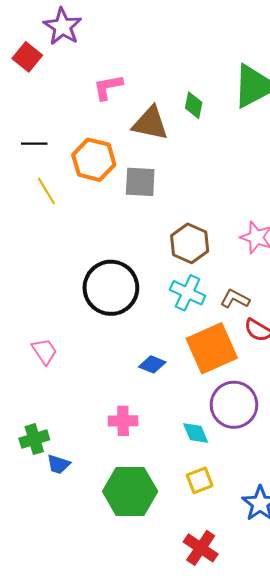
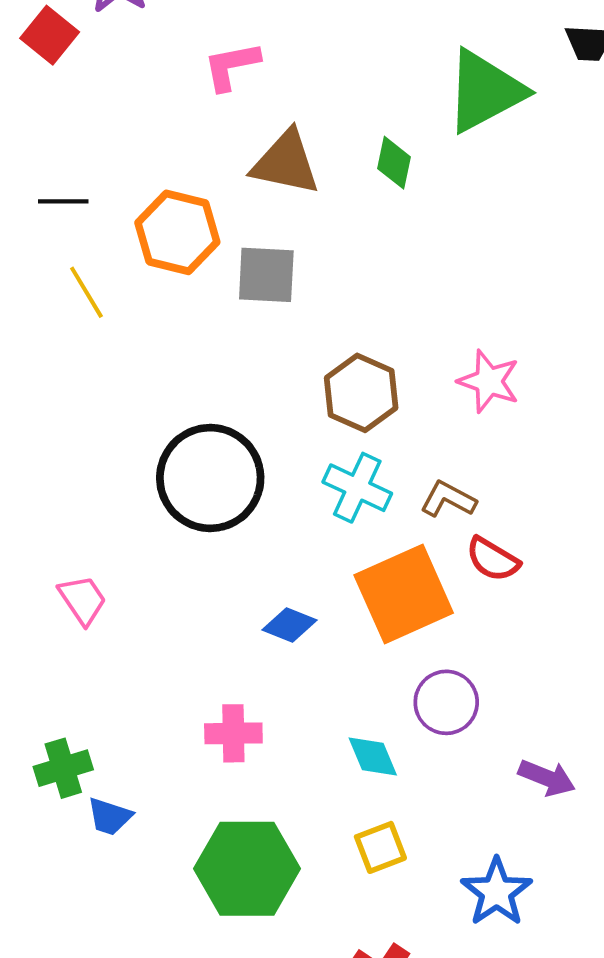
pink L-shape: (108, 87) -> (232, 66), moved
green diamond: (194, 105) -> (394, 163), moved
purple circle: (234, 405) -> (446, 702), size x0.7

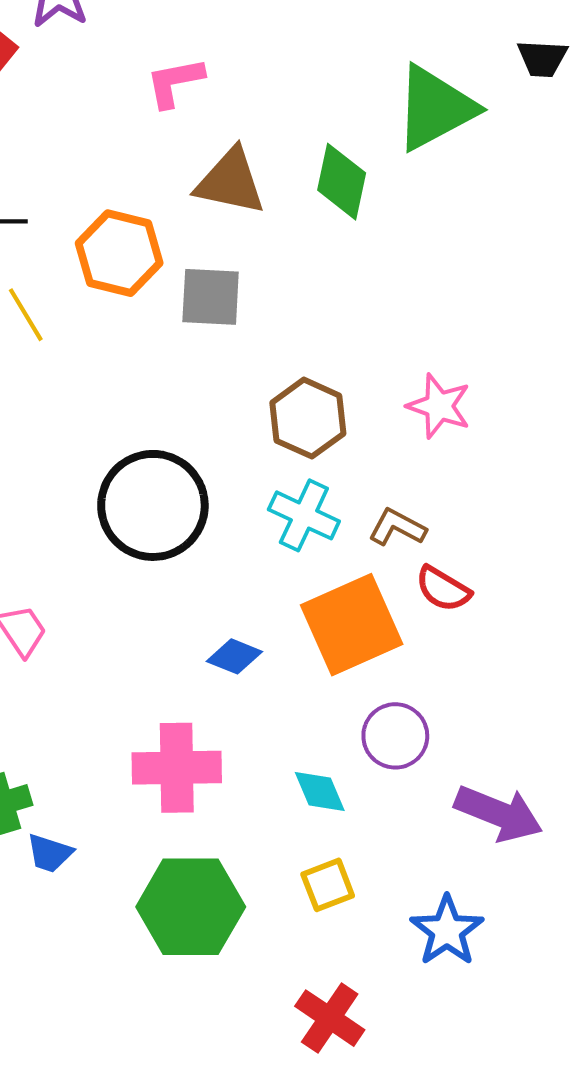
green diamond: (394, 163) -> (342, 182), size x1.4
pink cross: (233, 733) -> (177, 768), size x1.5
purple arrow: (547, 778) -> (499, 813), size x1.5

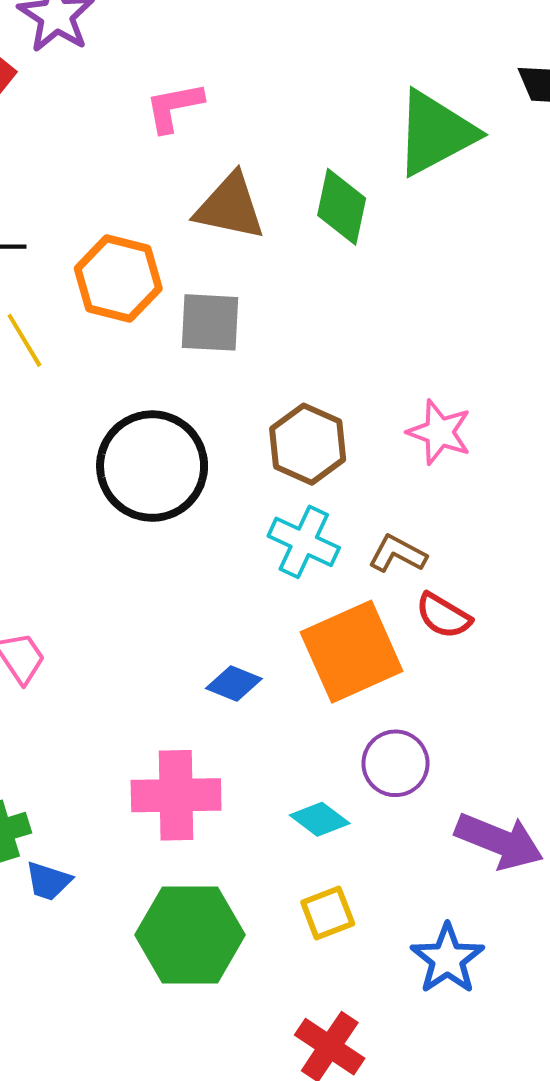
black circle: (153, 505) -> (152, 466), moved
cyan diamond: (320, 792) -> (320, 819), turned -30

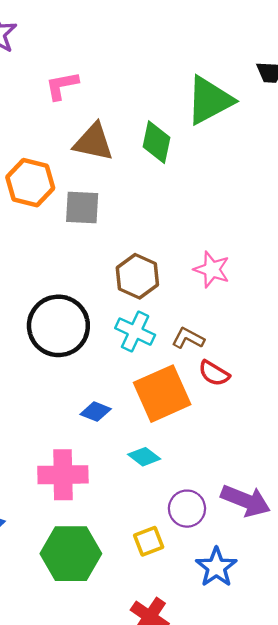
black circle: (152, 466) -> (58, 326), moved
purple circle: (395, 763) -> (187, 509), moved
cyan diamond: (320, 819) -> (144, 457), moved

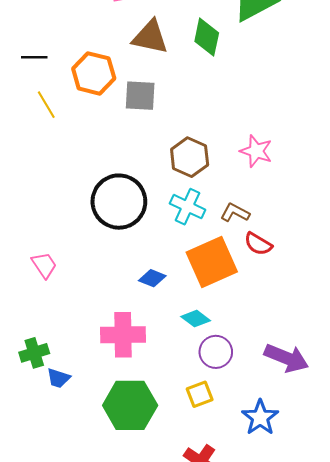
purple circle: (187, 509) -> (216, 352), moved

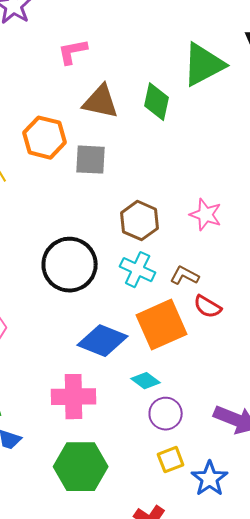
blue diamond: (152, 278) -> (103, 341), size x1.8
yellow square: (200, 394) -> (171, 460), moved

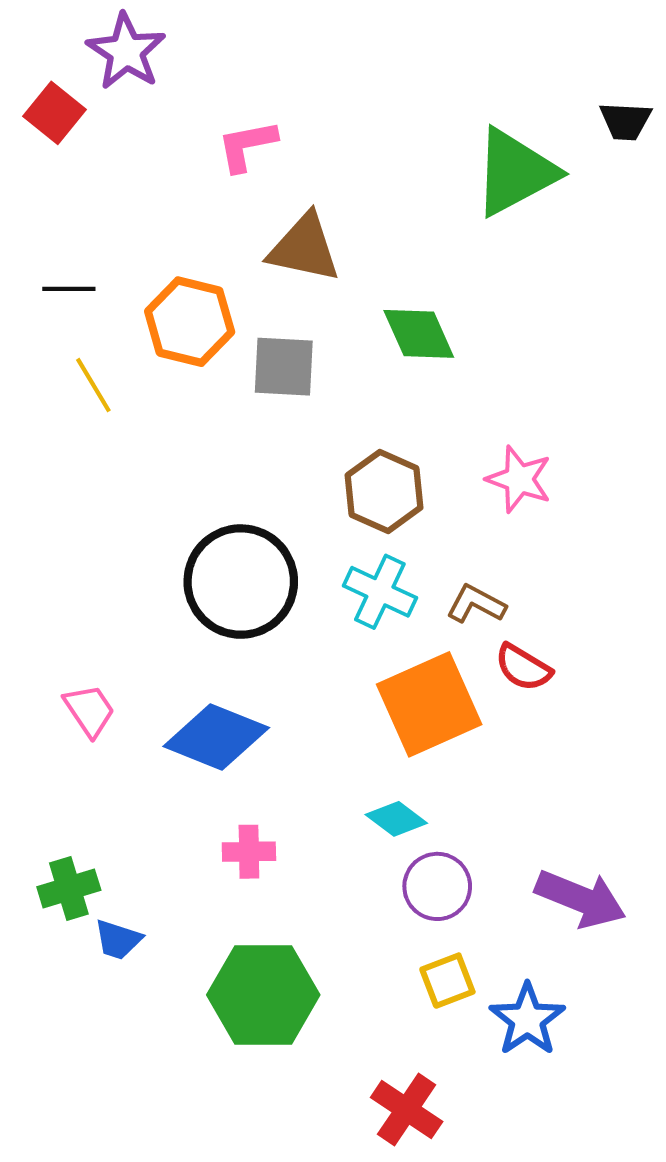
green diamond: (157, 102) -> (419, 334), moved, turned -36
blue diamond: (103, 341) -> (216, 737), moved
pink cross: (74, 397) -> (249, 852), size x0.6

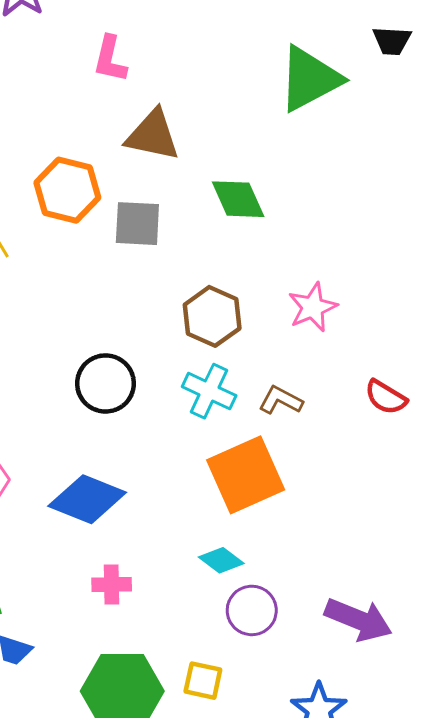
pink L-shape: (247, 146) -> (110, 59), turned -66
pink star: (519, 479) -> (313, 307), turned 30
black circle: (241, 582) -> (105, 383), size x0.7
red semicircle: (523, 667) -> (386, 397), moved
yellow square: (447, 981) -> (203, 681), moved, turned 33

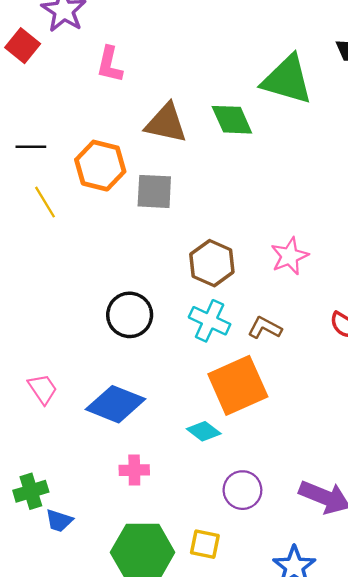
pink L-shape: (110, 59) -> (110, 64), moved
green triangle: (310, 79) -> (287, 80), turned 44
green diamond: (238, 199) -> (232, 120), moved
cyan diamond: (221, 560) -> (204, 431), moved

